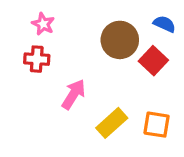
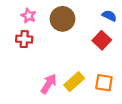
brown circle: (120, 40) -> (62, 19), moved
pink arrow: (73, 94) -> (49, 84), moved

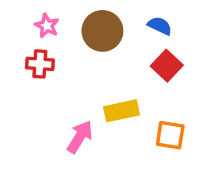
blue semicircle: (109, 16) -> (160, 26), moved
yellow rectangle: (74, 82) -> (122, 111), moved, turned 30

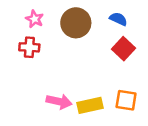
yellow rectangle: (122, 111) -> (90, 105), moved
pink arrow: (80, 137) -> (59, 102), turned 70

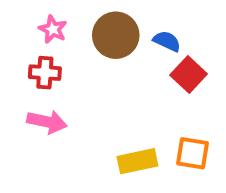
blue semicircle: (118, 19) -> (167, 41), moved
pink arrow: (59, 102) -> (47, 122), moved

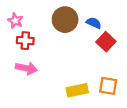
pink star: (53, 29) -> (15, 21), moved

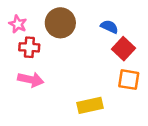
brown circle: (65, 20) -> (60, 23), moved
orange square: (108, 86) -> (129, 80), moved

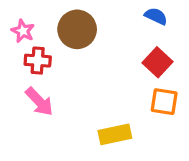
blue semicircle: (109, 27) -> (156, 16), moved
pink arrow: (31, 80) -> (39, 102), turned 35

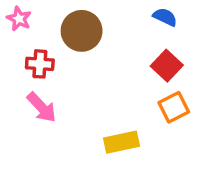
pink star: (23, 31) -> (19, 19), moved
orange square: (164, 102) -> (174, 107), turned -36

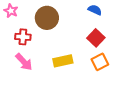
yellow rectangle: (122, 142) -> (63, 61), moved

